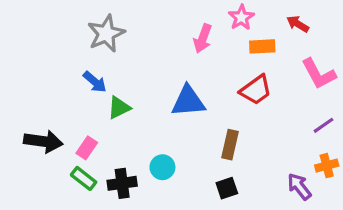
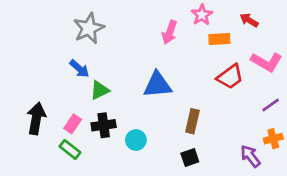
pink L-shape: (319, 74) -> (267, 62), turned -32
red trapezoid: (256, 90) -> (230, 77), moved
black arrow: (43, 141) -> (36, 118), turned -88
black cross: (122, 183) -> (104, 125), moved

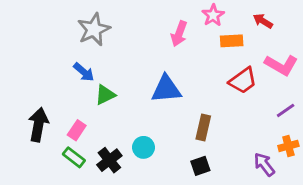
black cross: (104, 125) -> (109, 160), moved, turned -30

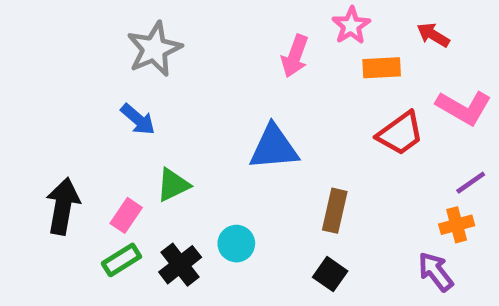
green triangle: (105, 95) -> (173, 185), moved
orange cross: (288, 146) -> (457, 225), moved
green rectangle: (74, 157) -> (121, 260), turned -70
black square: (200, 166) -> (330, 274), turned -36

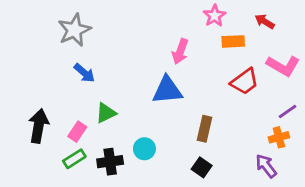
gray star: (154, 49) -> (74, 30), moved
pink arrow: (295, 56) -> (180, 51), moved
black cross: (180, 265) -> (110, 162), turned 30

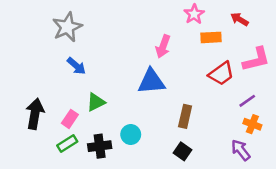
pink L-shape: (283, 66) -> (256, 59), turned -44
purple line: (287, 112) -> (247, 101), moved
orange cross: (279, 137) -> (252, 124), turned 36

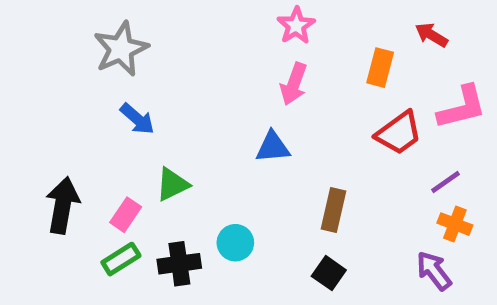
pink star: (194, 14) -> (296, 26), moved
orange rectangle: (211, 37) -> (380, 68), turned -72
blue triangle: (151, 81) -> (273, 147), size x0.7

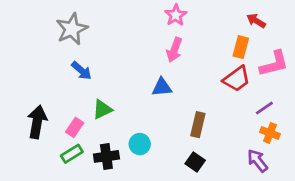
orange rectangle: (380, 68) -> (241, 47), moved

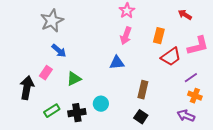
orange rectangle: (241, 47) -> (159, 36), moved
pink rectangle: (75, 127) -> (46, 73), moved
purple arrow: (257, 161) -> (186, 116), turned -30

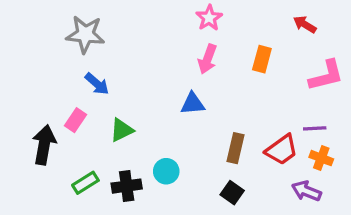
gray star: (52, 21) -> (85, 34), turned 30
red trapezoid: (171, 57) -> (282, 150), moved
purple line: (191, 78) -> (315, 128), turned 32

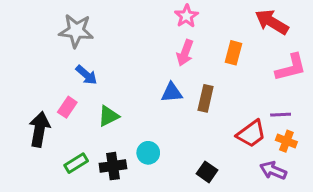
red arrow: (305, 24) -> (272, 22), size x1.6
brown rectangle: (235, 148) -> (206, 98), moved

